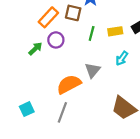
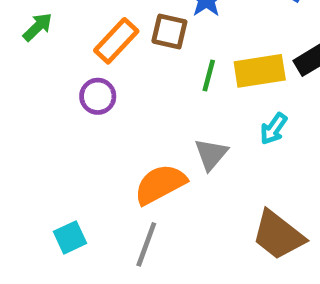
yellow rectangle: (115, 31) -> (260, 71), size x1.5
purple circle: (56, 40) -> (98, 96), moved
green arrow: (35, 49) -> (38, 27), moved

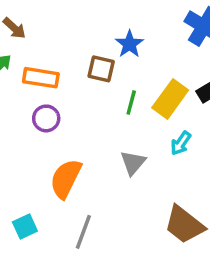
orange rectangle: (116, 41) -> (41, 78), moved, turned 56
yellow rectangle: (260, 71) -> (170, 99), turned -45
orange semicircle: (160, 184) -> (66, 179), moved, turned -36

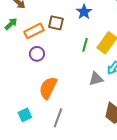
brown square: (101, 69) -> (56, 23), moved
orange rectangle: (41, 78) -> (34, 31), turned -36
gray triangle: (133, 163) -> (96, 79), moved, turned 35

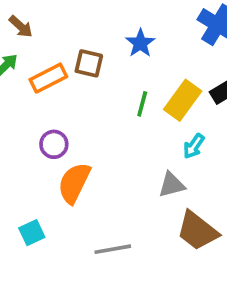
purple circle: (37, 54) -> (54, 144), moved
gray triangle: (96, 79) -> (172, 185), moved
gray line: (58, 118) -> (113, 249), moved, turned 60

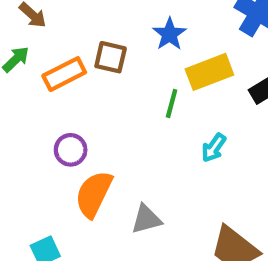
yellow rectangle: (183, 100) -> (209, 72), moved, turned 33
cyan arrow: (194, 146) -> (214, 148), moved
gray triangle: (172, 185) -> (146, 219), moved

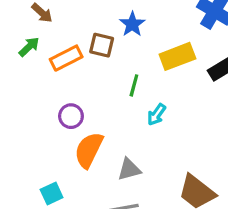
blue star: (169, 34) -> (132, 24), moved
green line: (172, 104) -> (134, 85), moved
cyan arrow: (214, 148) -> (156, 115), moved

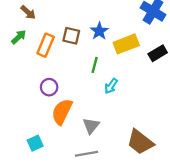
blue star: (132, 24) -> (99, 31), moved
orange rectangle: (66, 58) -> (46, 45), turned -40
gray triangle: (129, 169) -> (91, 126), turned -36

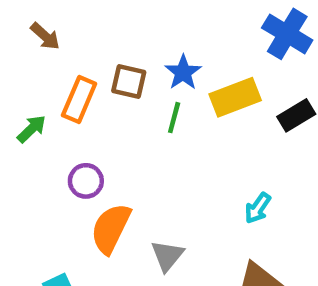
green arrow: (19, 37) -> (32, 129), moved
green line: (95, 65) -> (174, 118), moved
cyan arrow: (111, 86) -> (258, 208), moved

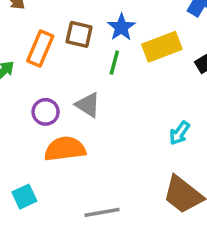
orange semicircle: (111, 228) -> (65, 149), turned 57
gray triangle: (167, 256) -> (88, 105), moved, turned -36

